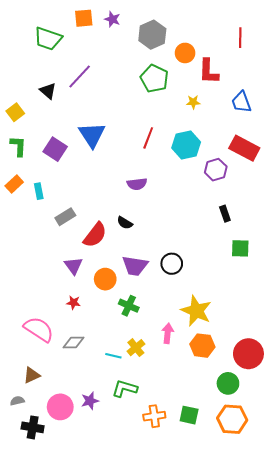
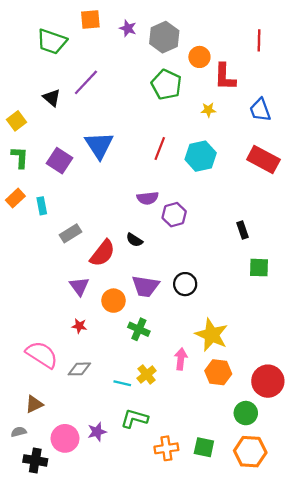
purple star: (112, 19) -> (128, 28), moved
purple hexagon: (216, 170) -> (174, 215), moved

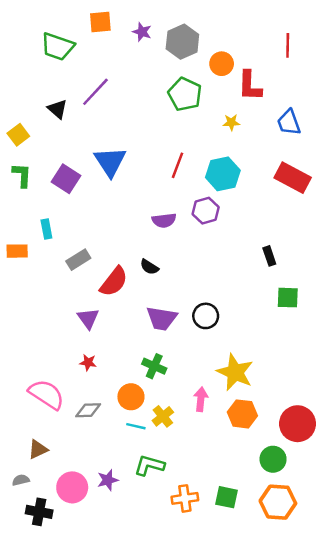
orange rectangle: (15, 198) -> (17, 251), moved, turned 42
purple hexagon: (174, 215) -> (206, 211), moved
orange circle: (114, 301) -> (131, 397), moved

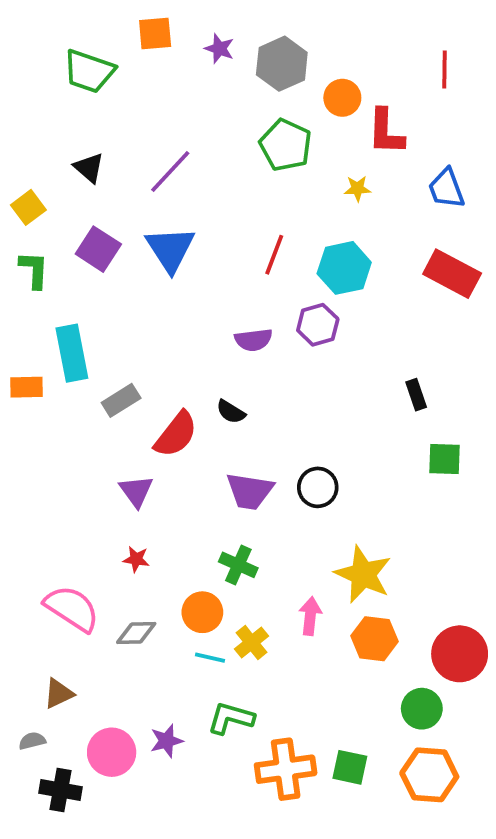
purple line: (95, 92) -> (170, 172), moved
purple square: (66, 179) -> (98, 249), moved
cyan rectangle: (46, 229) -> (72, 353), size x1.8
orange cross: (185, 498) -> (286, 769), size x1.4

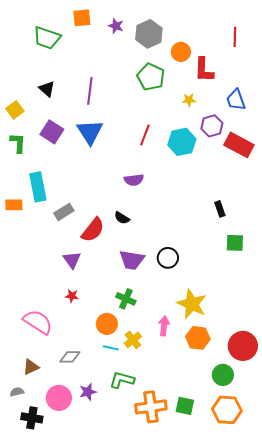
purple line: (170, 172) -> (90, 91), turned -36
purple hexagon: (318, 325) -> (212, 126), moved
gray diamond: (136, 633) -> (70, 357), moved

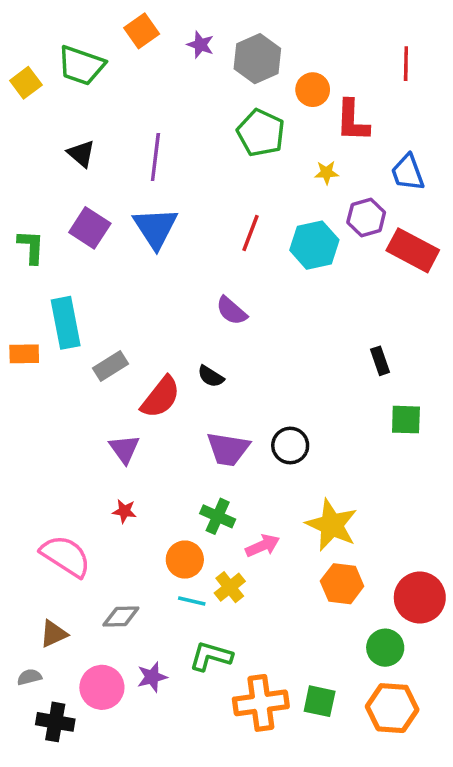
orange square: (82, 18) -> (142, 31), turned -30
yellow square: (15, 110) -> (26, 83), moved
purple semicircle: (134, 180) -> (231, 311), turned 48
pink arrow: (164, 326) -> (263, 546), moved, turned 60

